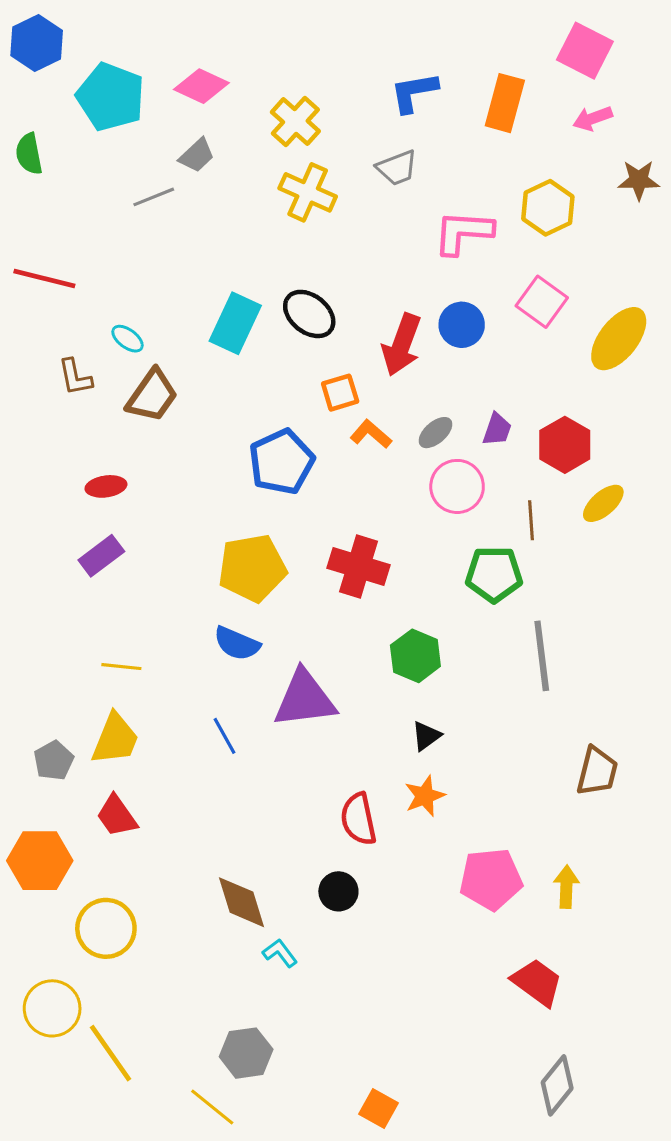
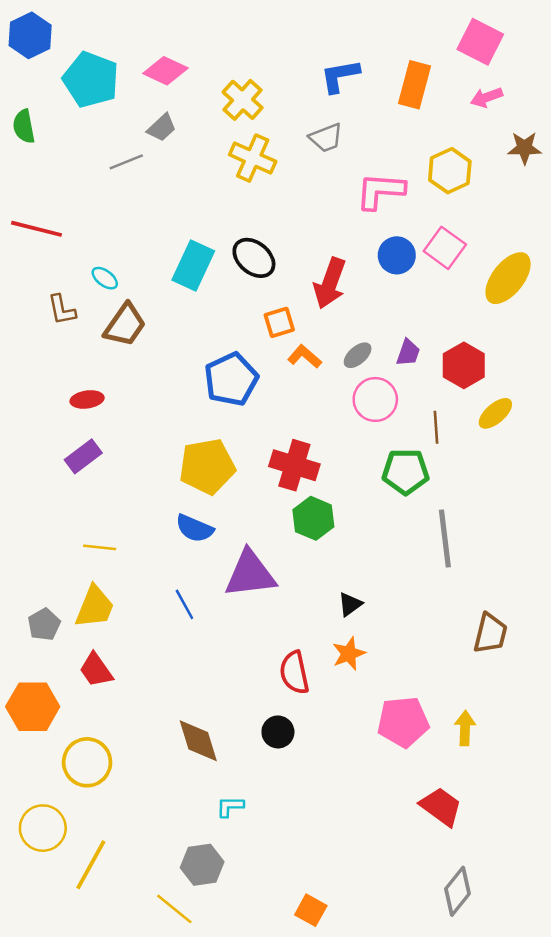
blue circle: (462, 325) -> (397, 255), moved
green hexagon: (415, 656) -> (313, 518), moved
cyan L-shape: (280, 953) -> (230, 807), moved, turned -52
yellow line: (111, 1053) -> (91, 865), turned 64

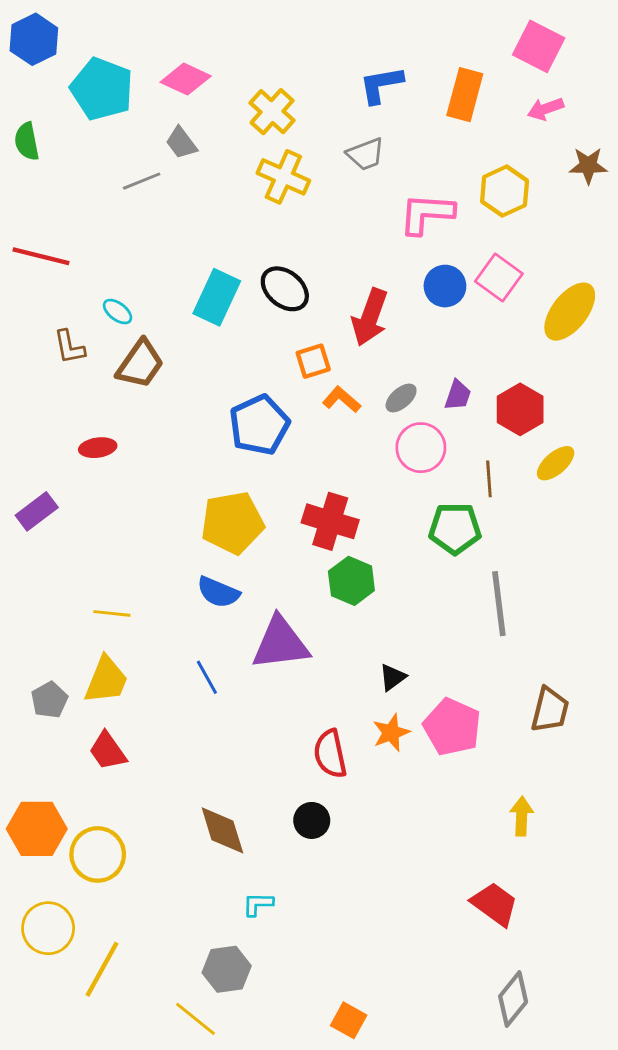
gray trapezoid: (162, 128) -> (181, 143), turned 96
purple rectangle: (83, 456) -> (37, 511), moved
orange hexagon: (33, 707) -> (37, 829), moved
pink pentagon: (403, 722) -> (452, 727), moved, turned 30

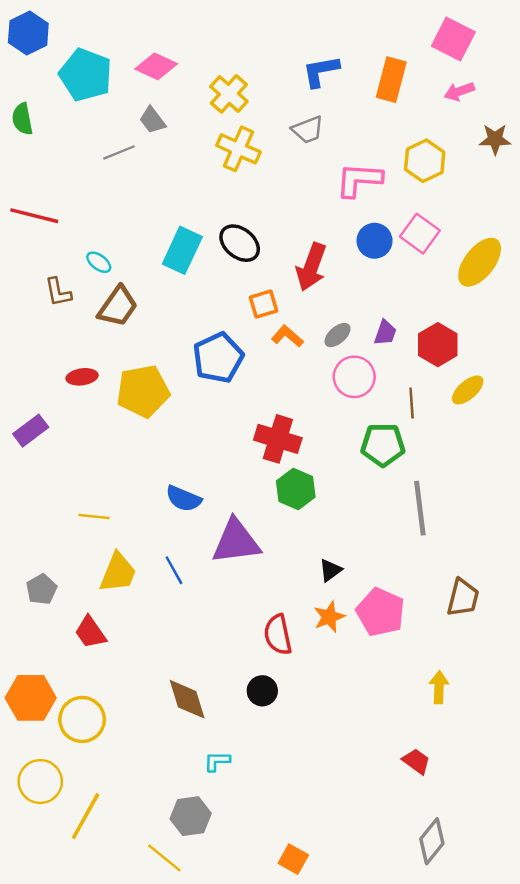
yellow pentagon: (232, 523) -> (143, 391), moved
yellow trapezoid: (106, 680) -> (118, 573), moved
red trapezoid: (495, 904) -> (416, 761), size x0.7

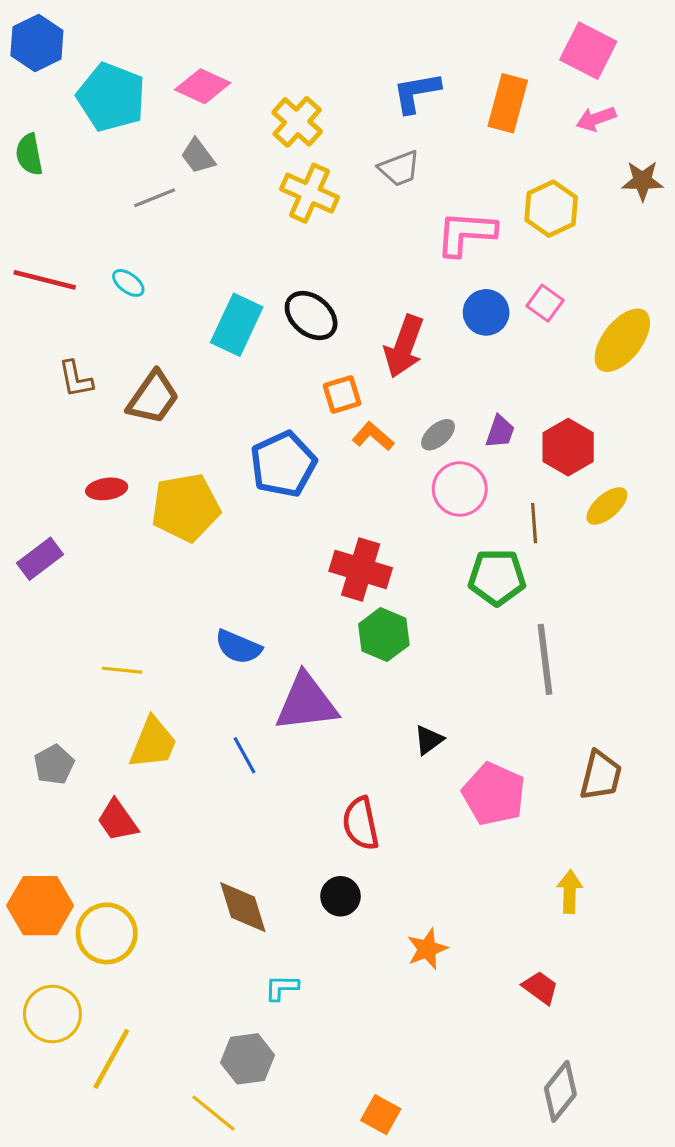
pink square: (420, 234) -> (545, 303), size x0.7
cyan ellipse: (99, 262) -> (128, 283), moved
blue line: (174, 570) -> (244, 755), moved
orange star: (329, 617) -> (427, 949), moved

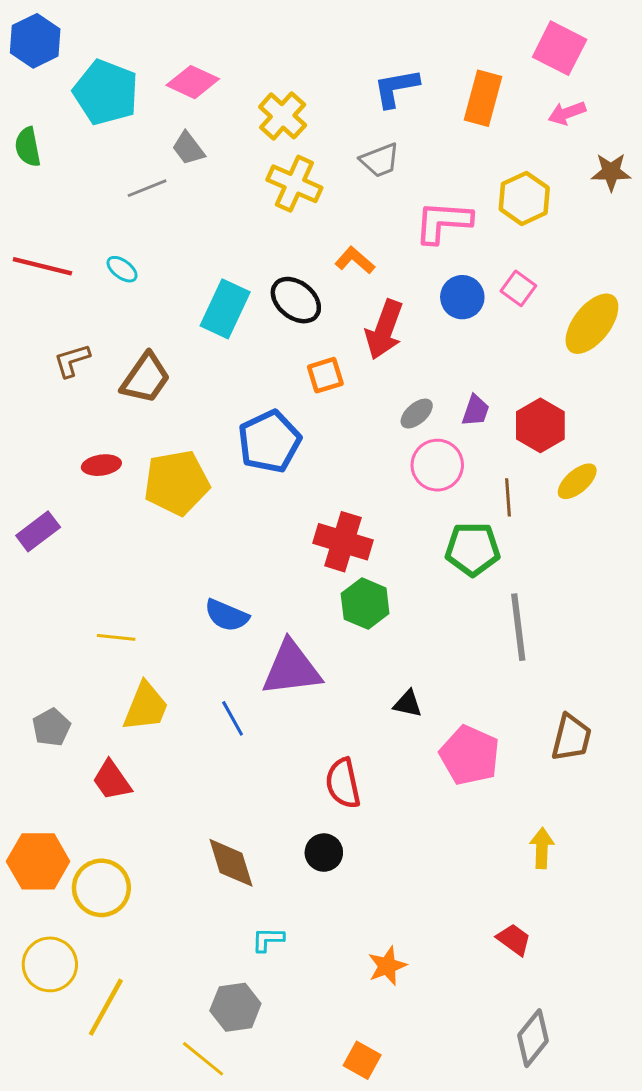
brown L-shape: (76, 379) -> (72, 360), turned 84
orange L-shape: (373, 436) -> (355, 260), moved
black triangle: (429, 740) -> (408, 704), turned 48
orange star: (427, 949) -> (387, 966), moved

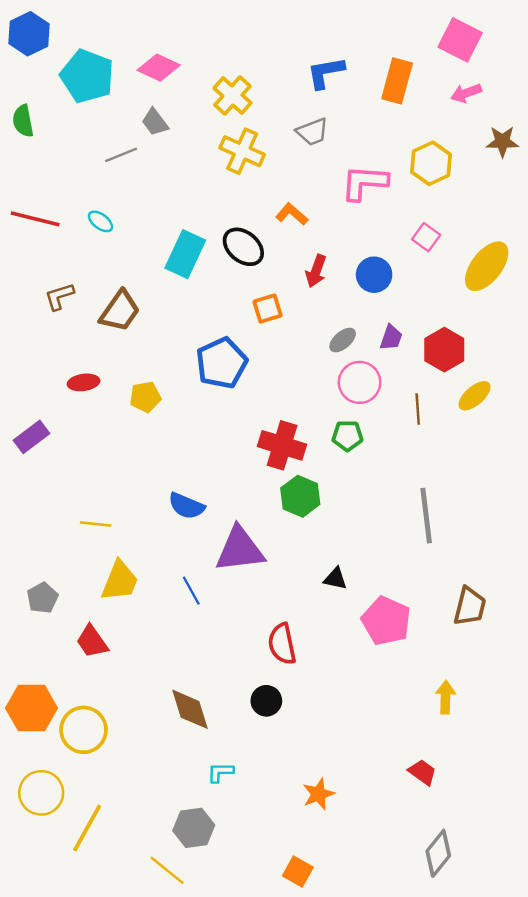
blue circle: (462, 297) -> (374, 275), moved
red arrow: (384, 330) -> (316, 271), size x0.7
yellow pentagon: (177, 483) -> (145, 397), size x0.6
green pentagon: (473, 549) -> (347, 436), moved, size x0.7

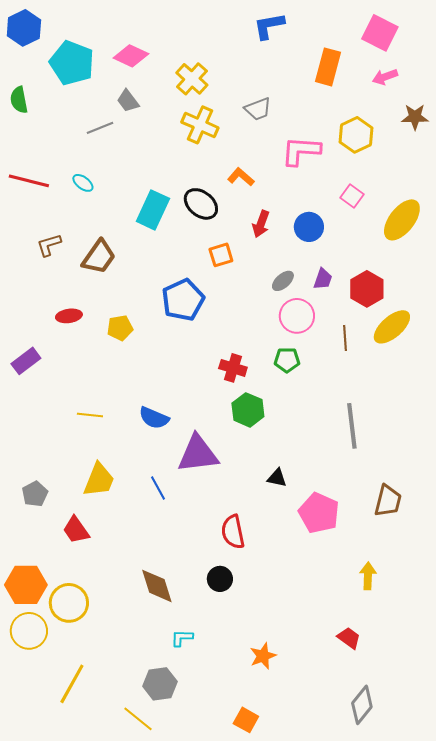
blue L-shape: (326, 72) -> (269, 26), moved
yellow ellipse: (475, 396) -> (392, 327), size x1.4
red cross: (282, 445) -> (233, 368), size x0.7
yellow line: (96, 524) -> (90, 415), moved
yellow circle: (41, 793) -> (29, 631), moved

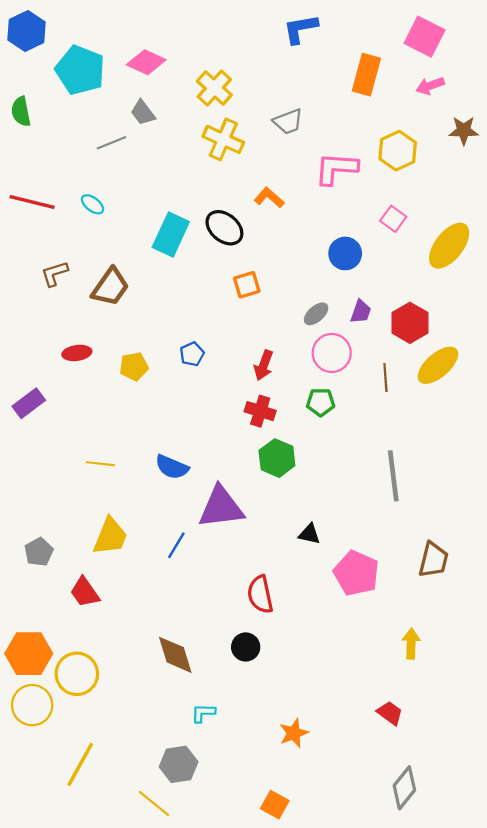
red arrow: (261, 224) -> (264, 365), moved
blue pentagon: (183, 300) -> (192, 354), moved, size x0.5
blue line: (158, 488) -> (176, 545), turned 60

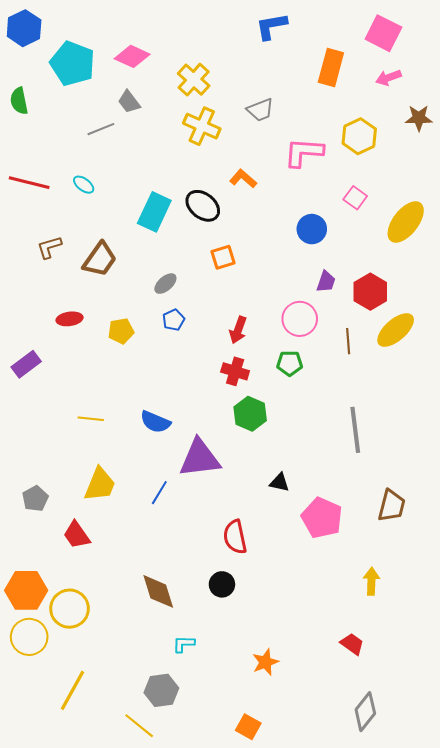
gray ellipse: (316, 314) -> (165, 284), moved

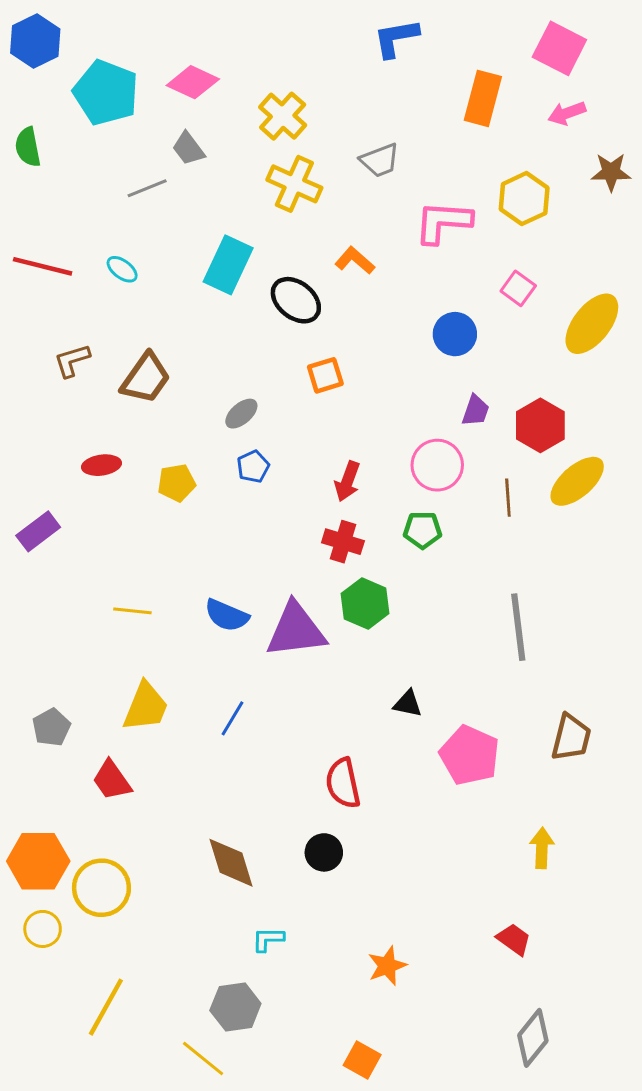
cyan rectangle: (154, 212) -> (228, 265), moved
purple triangle: (200, 458) -> (296, 630), moved
yellow circle: (29, 637) -> (43, 929), size x0.7

